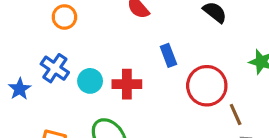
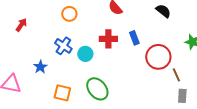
red cross: (127, 84) -> (108, 39), moved
blue star: (20, 89) -> (40, 67), moved

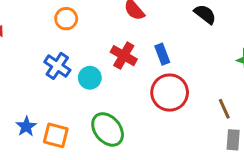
red cross: (108, 39) -> (124, 56), turned 30
red circle: (158, 57) -> (170, 93), moved
blue star: (40, 67) -> (26, 127), moved

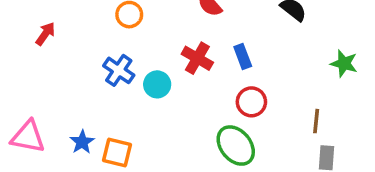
red circle: (170, 93) -> (251, 102), size x0.7
brown line: (224, 109) -> (316, 121), turned 30
green ellipse: (108, 129) -> (236, 146), moved

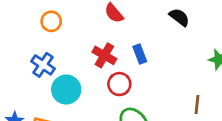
cyan circle: (157, 84) -> (66, 89), moved, size x1.4
red circle: (251, 102) -> (119, 84), moved

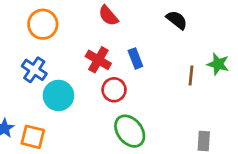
orange circle: (51, 21) -> (43, 24), size x1.4
brown line: (197, 104) -> (191, 76), moved

